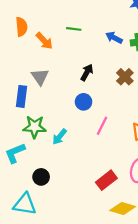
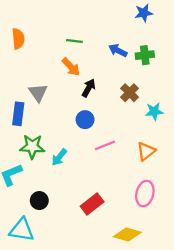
orange arrow: (44, 41) -> (71, 67), moved
pink line: (102, 126) -> (105, 145), turned 42
red rectangle: (106, 180) -> (92, 204), moved

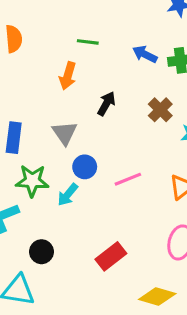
orange arrow: (71, 67) -> (68, 76), moved, turned 60
gray triangle: (38, 93) -> (65, 133), moved
blue circle: (85, 120) -> (85, 167), moved

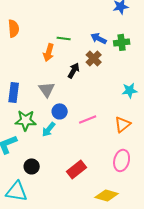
green line: (88, 42) -> (64, 38), moved
brown cross: (160, 110) -> (94, 58), moved

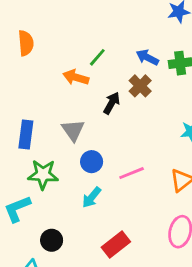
green line: (64, 38) -> (97, 57), turned -56
orange arrow: (49, 52) -> (76, 77), turned 90
cyan arrow: (49, 129) -> (92, 197), moved

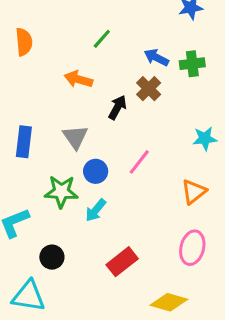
green line: (97, 57) -> (102, 39), moved
pink line: (132, 173) -> (139, 162), moved, turned -30
green star: (43, 175) -> (61, 192), moved

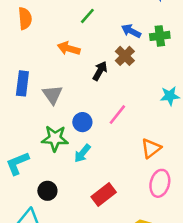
gray triangle: (75, 137) -> (52, 95), moved
blue rectangle: (24, 142) -> (22, 83), moved
orange triangle: (194, 192) -> (151, 148), moved

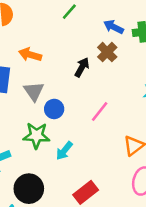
orange arrow: (69, 48) -> (30, 55), moved
blue circle: (82, 122) -> (54, 109), moved
black circle: (47, 191) -> (29, 189), size x1.5

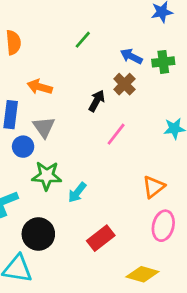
blue circle: (54, 109) -> (23, 147), moved
pink line: (100, 112) -> (116, 134), moved

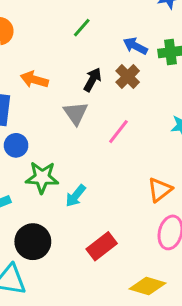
black arrow: (97, 101) -> (92, 80), moved
gray triangle: (44, 127) -> (76, 113), moved

